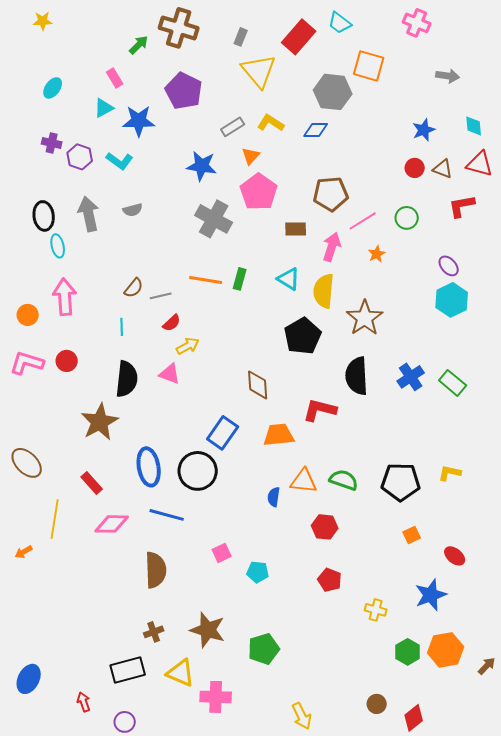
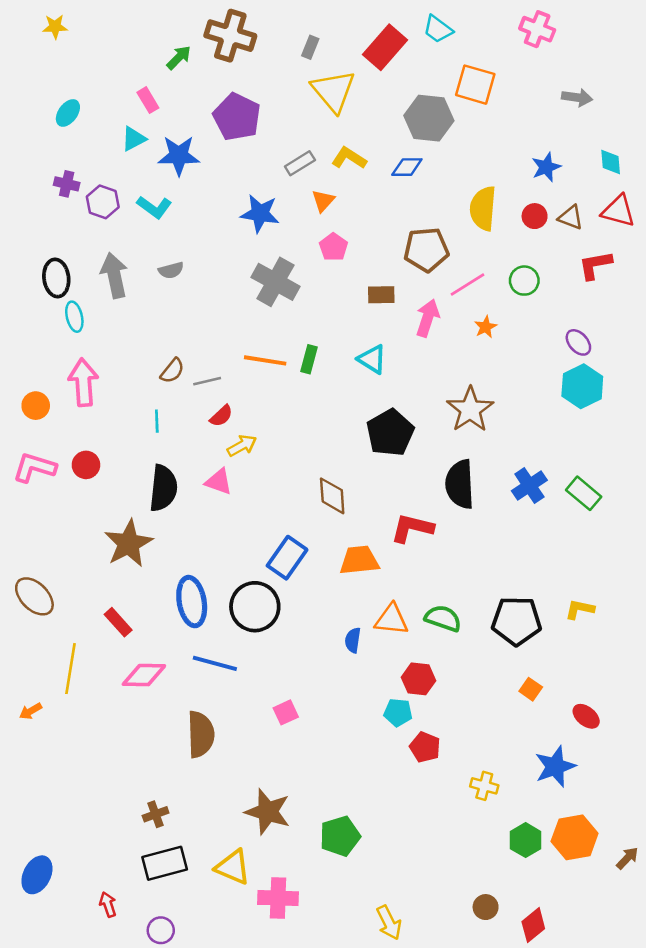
pink pentagon: (259, 192) -> (333, 247), size x0.6
yellow semicircle: (324, 291) -> (483, 208), moved
orange square: (412, 535) -> (531, 689), turned -30
cyan pentagon: (258, 572) -> (398, 712), moved
brown cross: (154, 632) -> (156, 814), moved

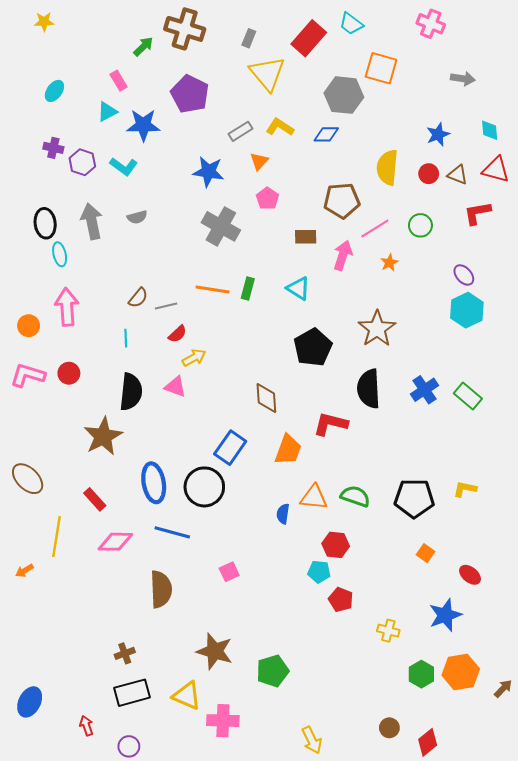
orange trapezoid: (359, 560) -> (288, 450), turned 116

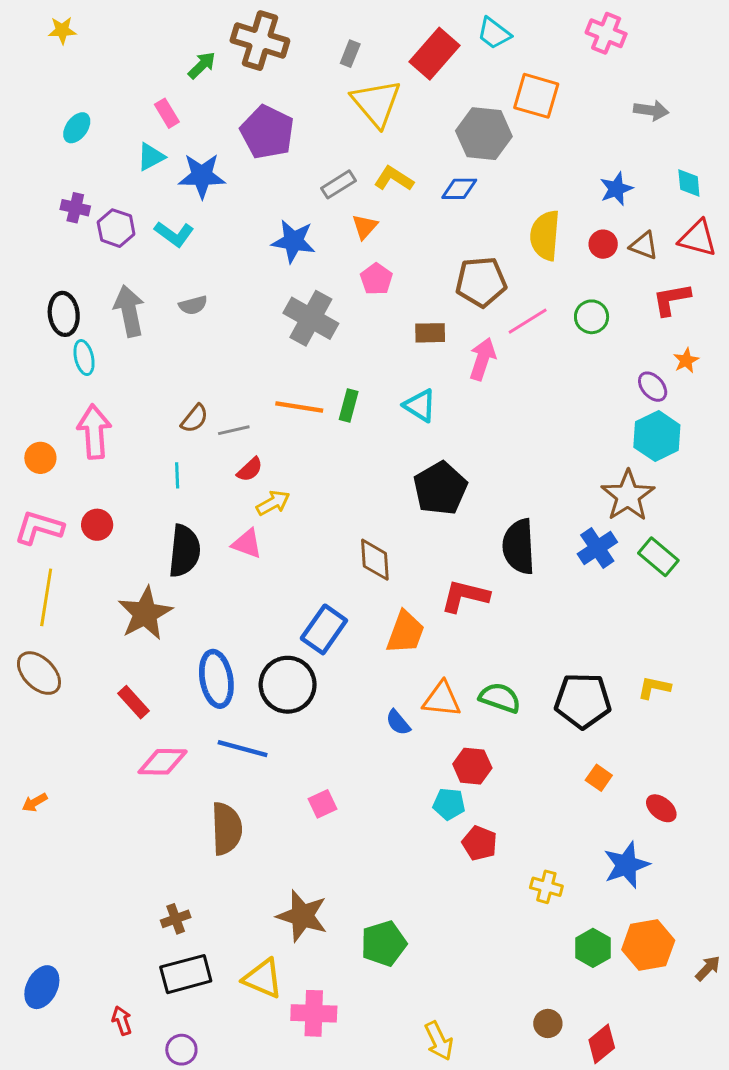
orange star: (389, 263) -> (686, 360), moved
brown star: (377, 329) -> (628, 496), moved
blue semicircle: (283, 514) -> (398, 722), turned -48
yellow line: (56, 537) -> (46, 597), moved

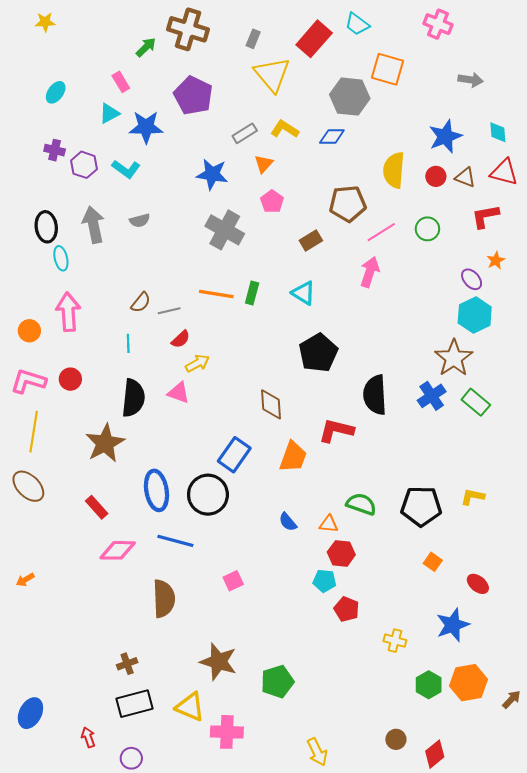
blue star: (616, 189) -> (445, 136), size x1.4
brown rectangle: (430, 333) -> (311, 240), turned -30
pink arrow: (482, 359) -> (370, 272), moved
orange triangle: (442, 699) -> (329, 524), moved, size x0.7

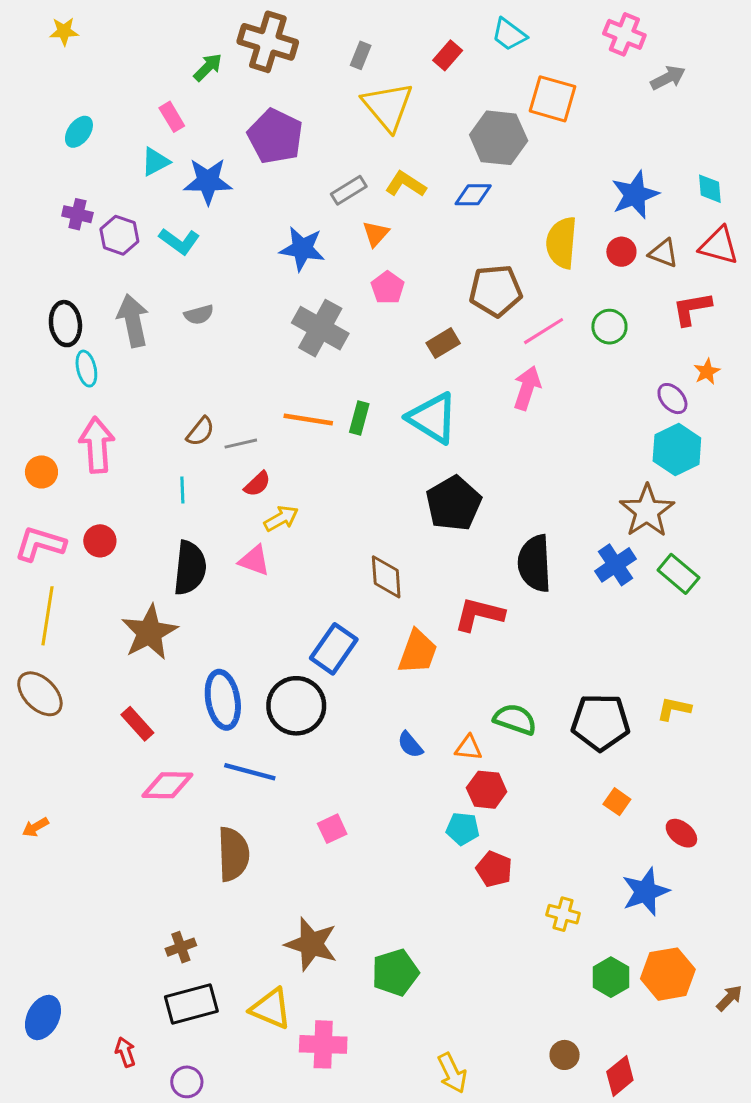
red rectangle: (314, 39) -> (448, 55), size x0.6
gray arrow: (471, 80) -> (668, 78), moved, turned -35
cyan triangle: (304, 293) -> (433, 418), size x1.5

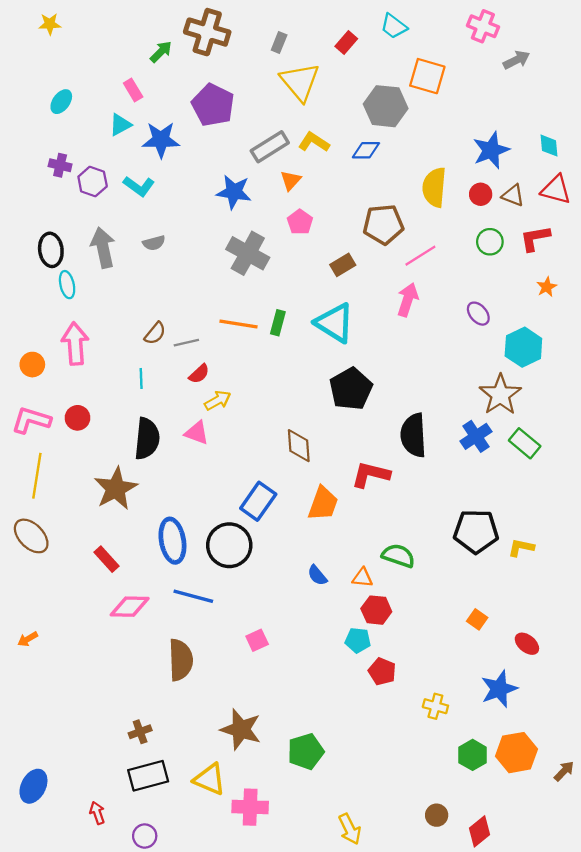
gray rectangle: (349, 190) -> (270, 147), size x1.4
green circle: (609, 327) -> (490, 242), moved
purple ellipse: (672, 399) -> (478, 314), moved
black pentagon: (600, 722) -> (476, 531), moved

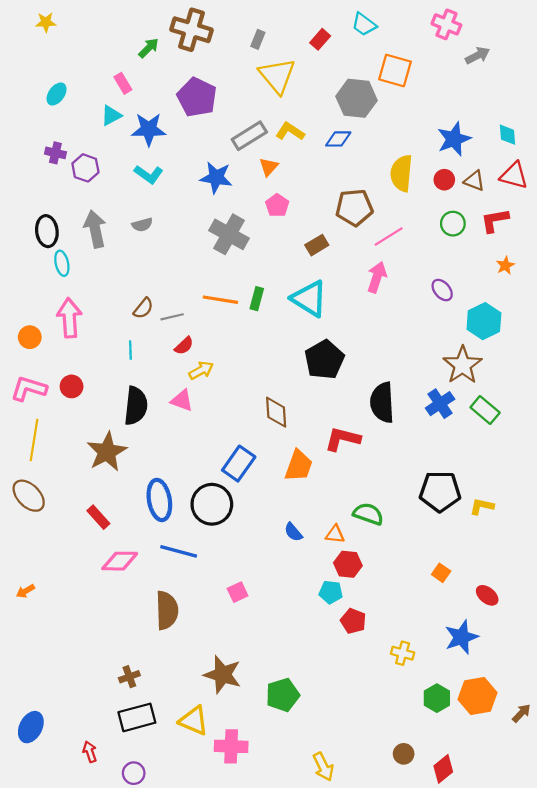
cyan L-shape: (139, 186) -> (149, 174), moved

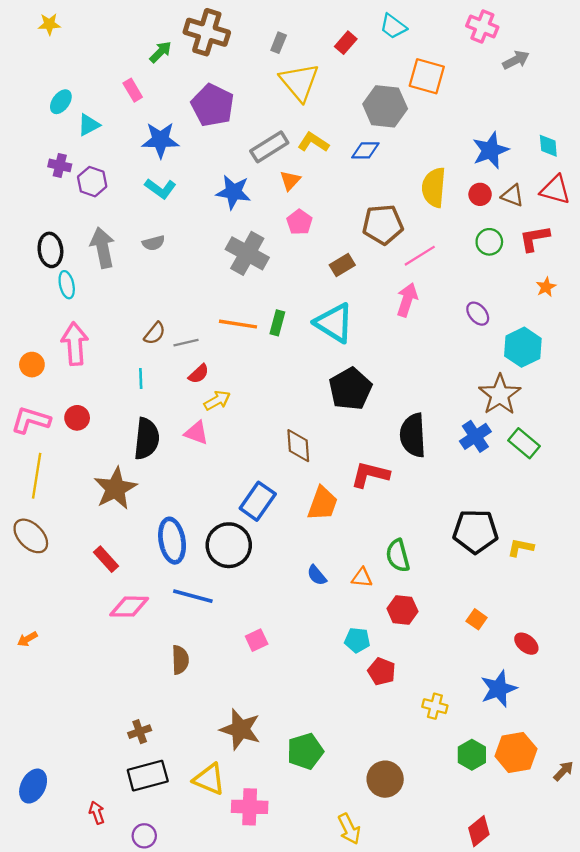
cyan triangle: (111, 115) -> (89, 125), moved
green semicircle: (368, 514) -> (398, 556), turned -124
red hexagon: (348, 564) -> (402, 610), moved
brown semicircle: (167, 610) -> (180, 660), size x0.7
brown circle: (404, 754) -> (385, 779), moved, size x1.6

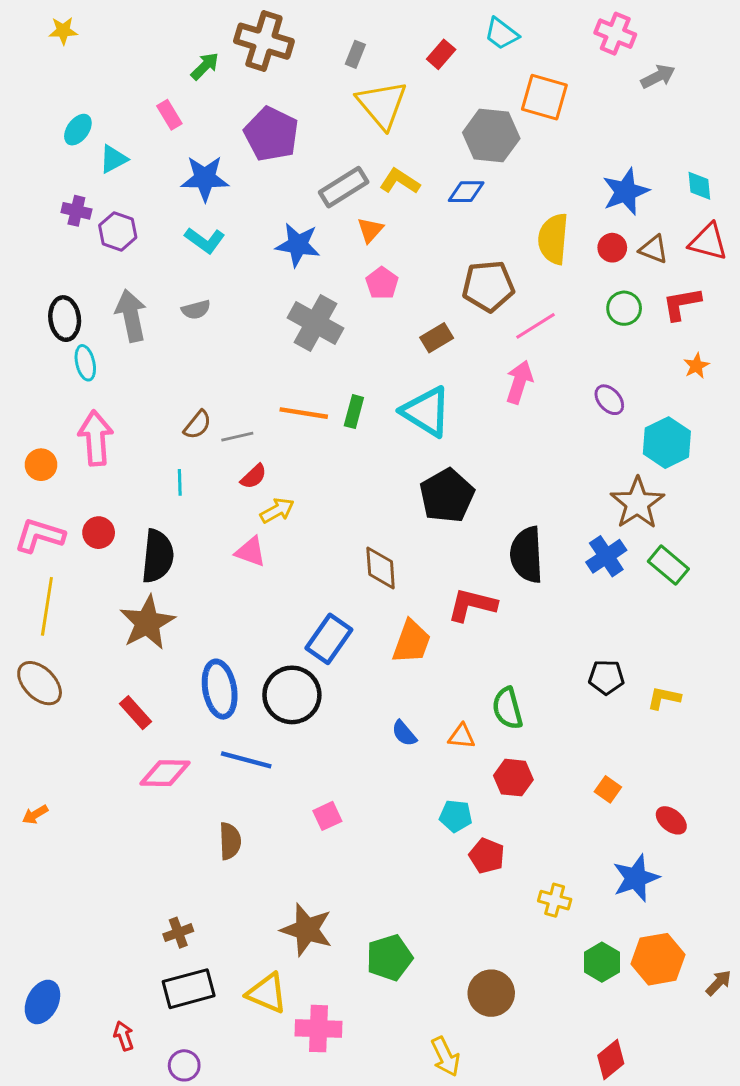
black semicircle: (147, 439) -> (158, 556), moved
black pentagon: (475, 531) -> (606, 677), size x0.6

